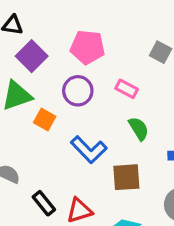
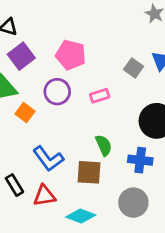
pink rectangle: (127, 89) -> (100, 96), turned -54
green semicircle: (139, 129) -> (104, 145), moved
blue L-shape: (89, 150) -> (48, 159), moved

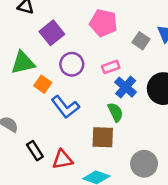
pink pentagon: (71, 55) -> (103, 23), moved
purple square: (21, 56) -> (52, 33), moved
blue L-shape: (48, 159) -> (65, 107), moved
blue cross: (140, 160) -> (126, 87), moved, turned 35

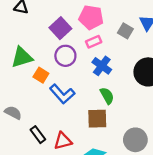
purple square: (52, 33) -> (60, 28), moved
pink rectangle: (111, 67) -> (94, 42), moved
blue cross: (126, 87) -> (102, 66), moved

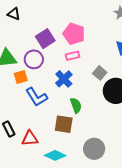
gray square: (125, 31) -> (100, 73), moved
purple circle: (65, 56) -> (34, 59), moved
blue cross: (102, 66) -> (64, 79), moved
orange square: (41, 75) -> (21, 77), turned 32

